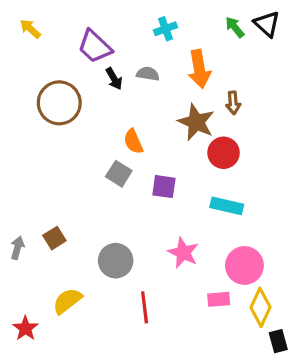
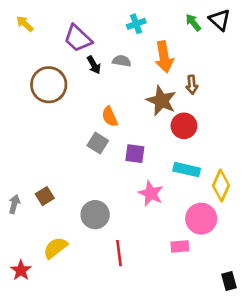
pink star: (183, 253) -> (151, 193), moved
yellow diamond: (261, 307) -> (221, 185), moved

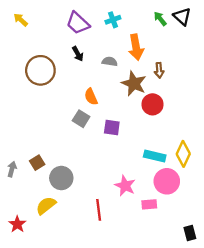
purple trapezoid: (78, 38) -> (78, 23), moved
gray semicircle: (122, 61) -> (110, 62), moved
cyan rectangle: (187, 170) -> (155, 156), moved
pink star: (151, 193) -> (125, 186), moved
gray circle: (95, 215) -> (61, 178), moved

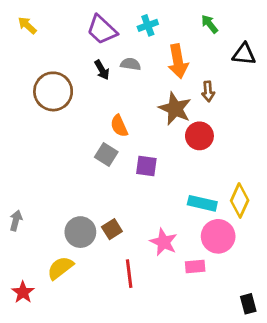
black triangle: (182, 16) -> (244, 54), moved, turned -36
gray semicircle: (110, 62) -> (131, 64), moved
brown square: (37, 163) -> (112, 229), moved

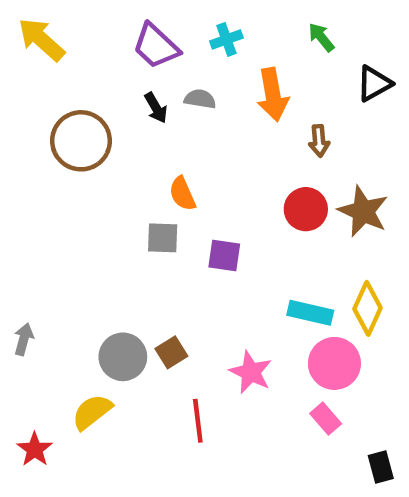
yellow arrow: (27, 25) -> (41, 39), size x1.6
black triangle: (244, 54) -> (374, 84), turned -35
brown star: (175, 109) -> (363, 211), moved
gray square: (106, 155) -> (163, 238), turned -30
pink rectangle: (195, 266) -> (326, 419), moved, turned 54

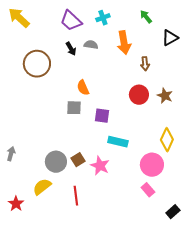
brown star: (363, 211) -> (165, 96), size x0.7
cyan rectangle: (310, 313) -> (118, 142), moved
pink star: (251, 372) -> (100, 166), moved
red line: (198, 421) -> (76, 196), moved
black rectangle: (381, 467) -> (173, 212), turned 64

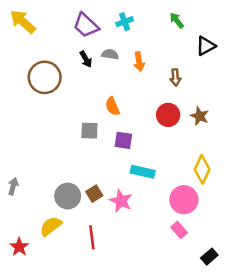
orange arrow: (124, 43) -> (139, 62), moved, size x0.7
orange semicircle: (83, 88) -> (112, 106), moved

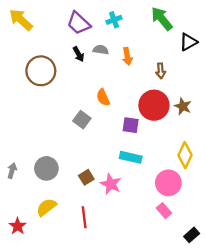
green arrow: (177, 20) -> (162, 19), size x1.6
red circle: (168, 115) -> (154, 105), size x1.4
gray square: (89, 131) -> (82, 120), turned 35
purple square: (123, 140) -> (131, 125), moved
gray circle: (68, 196) -> (46, 168), moved

